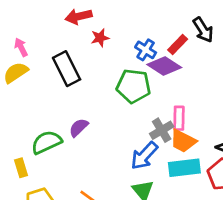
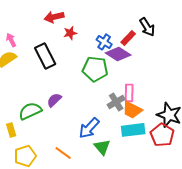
blue arrow: (144, 156) -> (89, 128), moved

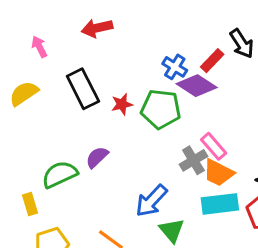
red star: (70, 33) -> (122, 104), moved
pink arrow: (11, 40) -> (39, 47), moved
pink rectangle: (129, 93) -> (214, 146), turned -42

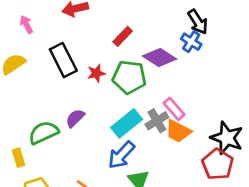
red rectangle: (212, 61) -> (123, 36), moved
blue cross: (175, 67) -> (191, 42), moved
cyan rectangle: (220, 204) -> (127, 123), moved, turned -32

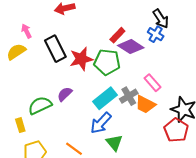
pink arrow: (26, 24) -> (26, 31), moved
red rectangle: (123, 36) -> (117, 35), moved
red star: (96, 73) -> (81, 59), size x1.6
pink rectangle: (174, 109) -> (153, 83), moved

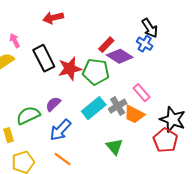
blue arrow: (101, 123) -> (60, 130), moved
green triangle: (114, 143) -> (114, 147), moved

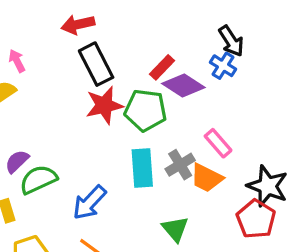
black rectangle: (44, 58) -> (96, 64), moved
purple semicircle: (53, 104) -> (17, 161), moved
cyan rectangle: (94, 108) -> (142, 168), turned -55

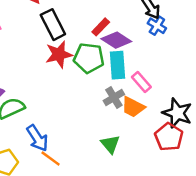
blue cross: (223, 66) -> (157, 26), moved
cyan rectangle: (142, 168) -> (117, 65), moved
blue arrow: (89, 203) -> (37, 138), moved, turned -76

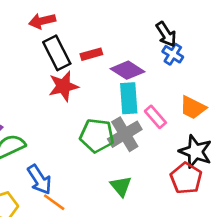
red rectangle: (101, 27) -> (91, 54), moved, turned 30
green pentagon: (89, 58) -> (97, 136), moved
gray cross: (114, 97) -> (125, 134), size x1.4
orange trapezoid: (133, 107) -> (193, 108), moved

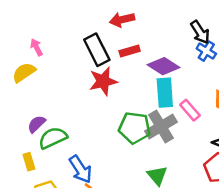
red arrow: (42, 21) -> (122, 20), moved

